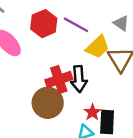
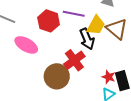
black arrow: (79, 79) -> (87, 39), moved
brown circle: (48, 103) -> (57, 76), moved

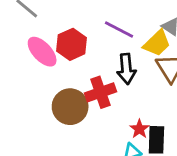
red hexagon: (49, 21) -> (72, 44), moved
yellow trapezoid: (96, 25) -> (157, 43), moved

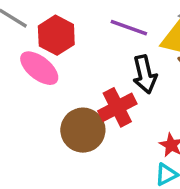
red hexagon: (72, 44) -> (56, 35), moved

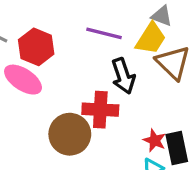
red cross: (117, 107) -> (100, 110), turned 36

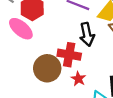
red star: (155, 140) -> (78, 79), moved

